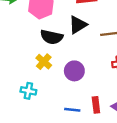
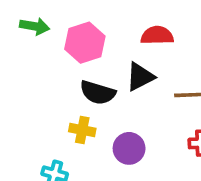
yellow cross: (44, 62) -> (82, 130), turned -35

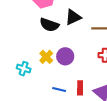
yellow cross: (82, 130) -> (46, 57), moved, turned 32

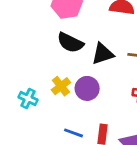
black triangle: (73, 17) -> (103, 54), moved

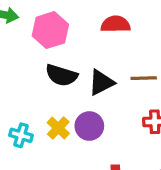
cyan cross: (28, 98) -> (21, 135), moved

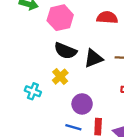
purple circle: (89, 126) -> (82, 104), moved
yellow cross: (58, 128) -> (60, 77), moved

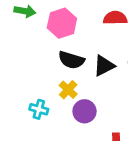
purple circle: (82, 104) -> (85, 111), moved

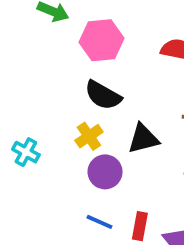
black triangle: (104, 66) -> (143, 139), moved
cyan cross: (39, 109) -> (26, 152), moved

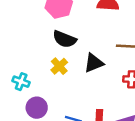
purple circle: (105, 172) -> (37, 108), moved

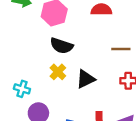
black triangle: (94, 63) -> (85, 79), moved

